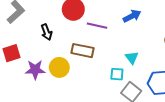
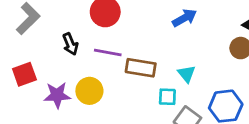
purple line: (97, 26) -> (108, 52), moved
brown rectangle: (82, 51) -> (141, 68), moved

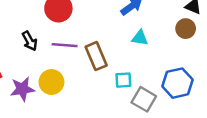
brown rectangle: (141, 68) -> (96, 56), turned 64
cyan triangle: (187, 74) -> (140, 38), moved, turned -36

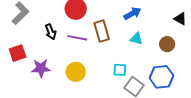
brown circle: (186, 29) -> (167, 44), moved
brown rectangle: (96, 56) -> (102, 31), moved
yellow circle: (51, 82) -> (76, 72), moved

